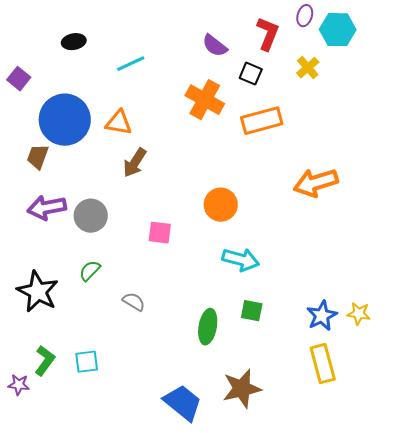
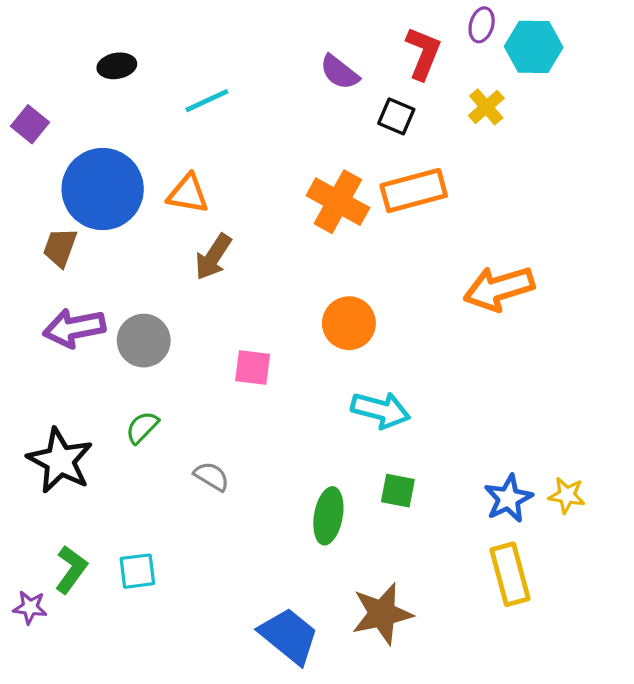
orange cross: (205, 100) -> (338, 202), moved

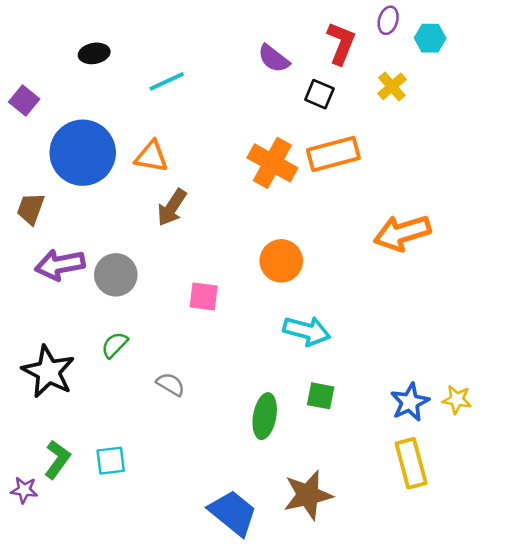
cyan hexagon: (534, 47) -> (430, 38), size x0.7
brown trapezoid: (60, 247) -> (31, 209), moved

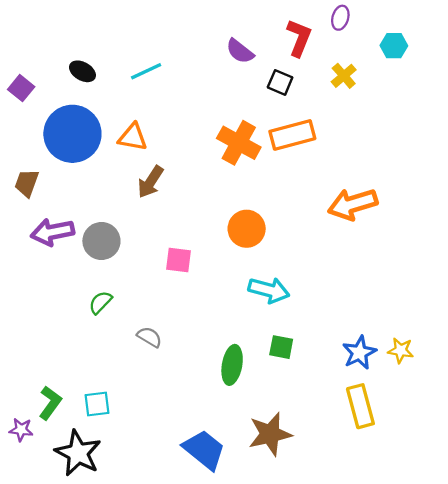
cyan hexagon: (430, 38) -> (394, 46), moved
black ellipse: (94, 53) -> (82, 71), moved, turned 40
black star: (48, 372) -> (78, 453), moved

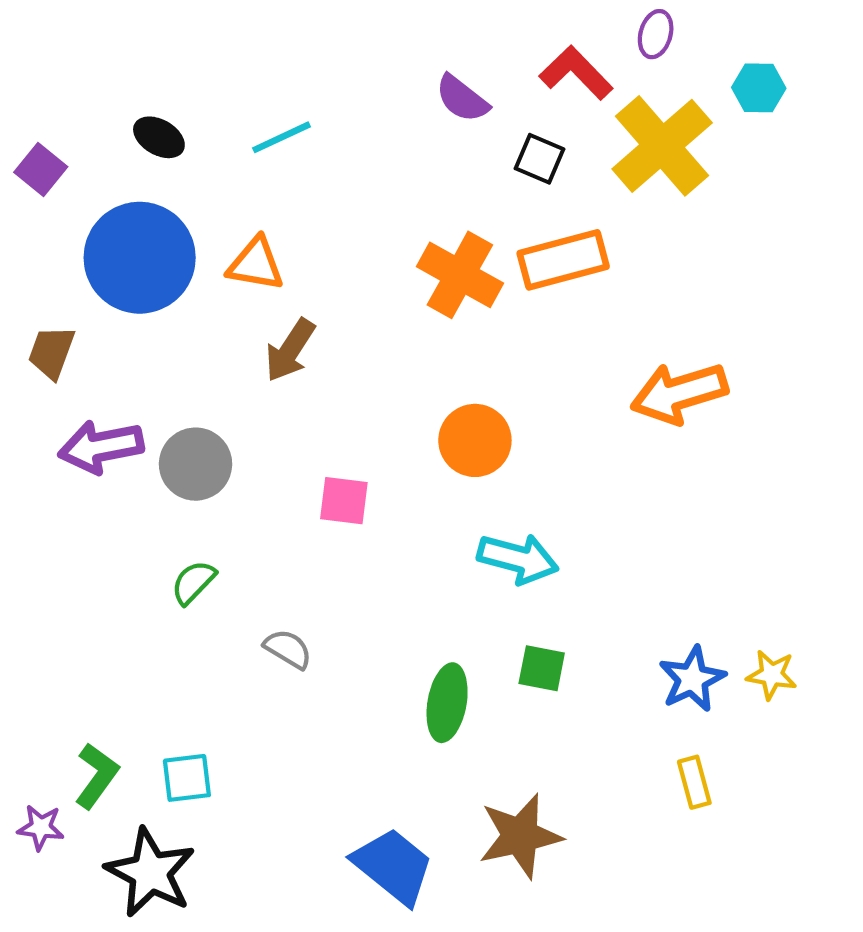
red L-shape: (299, 38) -> (576, 73), turned -66
yellow cross: (344, 76) -> (662, 146), size x2.0
yellow rectangle: (360, 406) -> (694, 782), size x0.6

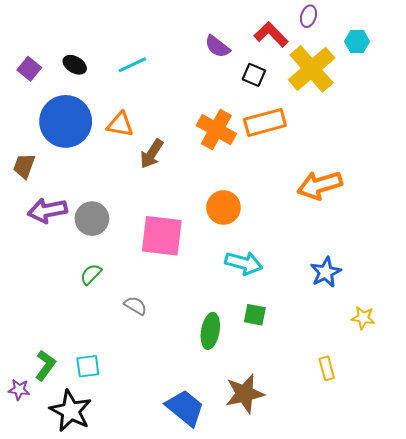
purple square: (41, 170) -> (29, 69), moved
brown arrow: (290, 350) -> (152, 154), moved
pink square: (344, 501) -> (162, 236), size x1.8
blue star: (692, 679) -> (326, 272), moved

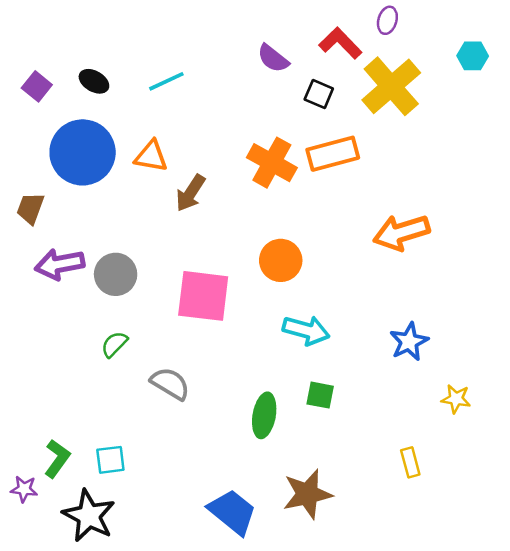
cyan hexagon: (357, 41) -> (473, 56), moved
gray semicircle: (135, 306) -> (170, 384), size x1.4

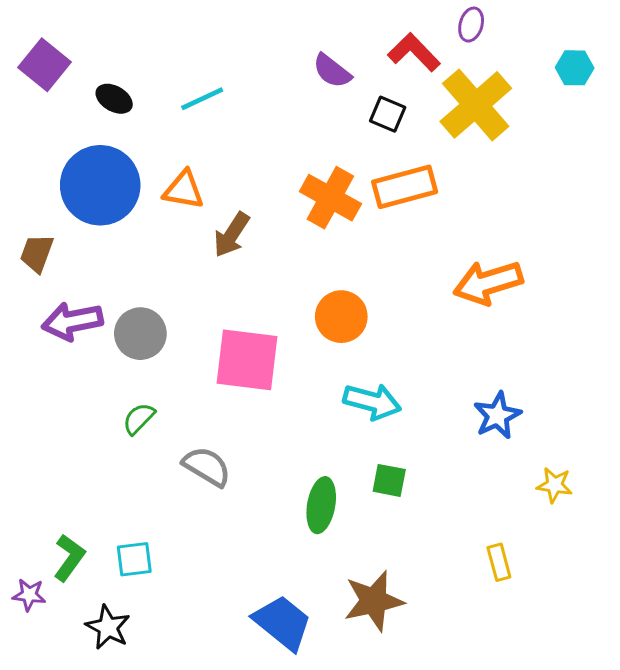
purple square: (37, 86) -> (45, 65), moved, size x1.4
black star: (89, 516) -> (108, 627), size x0.7

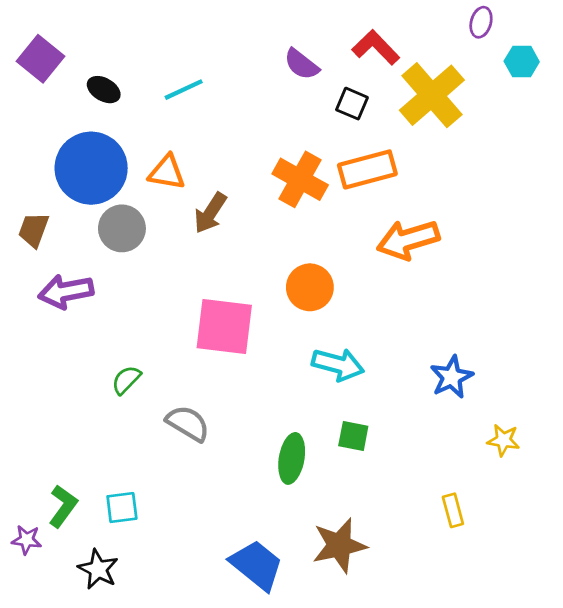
purple ellipse: (471, 25) -> (481, 22), moved
orange arrow: (488, 283) -> (408, 240), moved
gray circle: (140, 334) -> (122, 228), moved

